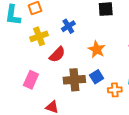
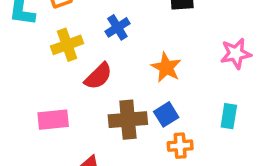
pink rectangle: (31, 80) -> (53, 120), turned 60
orange cross: (115, 90) -> (180, 146), moved

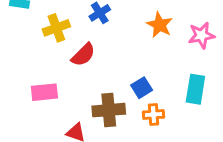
orange star: (166, 67) -> (160, 25), moved
cyan rectangle: (229, 116) -> (195, 89), size x1.4
brown cross: (128, 120) -> (109, 110), moved

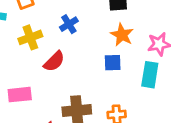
blue square: (142, 88) -> (113, 63), moved, turned 30
cyan rectangle: (195, 89) -> (150, 75), moved

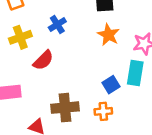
blue square: (113, 63) -> (111, 85), moved, turned -30

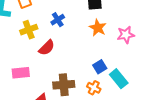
cyan rectangle: (135, 73) -> (119, 79), moved, turned -48
orange cross: (103, 111) -> (94, 88), turned 32

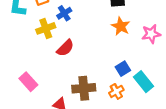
blue cross: (58, 20) -> (64, 13), moved
pink rectangle: (21, 73) -> (28, 82), moved, turned 54
orange cross: (94, 88) -> (116, 91), turned 32

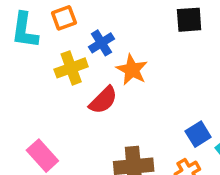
orange star: (121, 26) -> (132, 70), moved

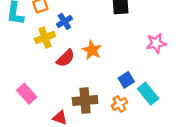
orange star: (132, 70) -> (92, 50), moved

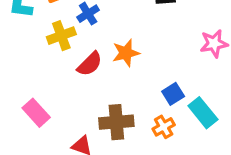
orange star: (92, 50) -> (126, 53), turned 30

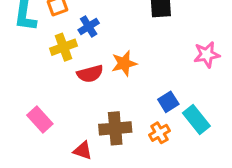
red semicircle: (90, 64) -> (90, 74), turned 30

